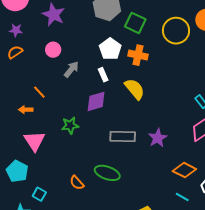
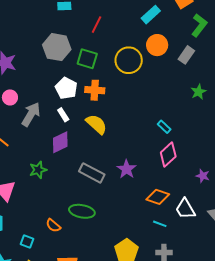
gray arrow: (71, 69) -> (31, 114), size x1.4
gray rectangle: (123, 137) -> (92, 173), turned 35
cyan square: (39, 194) -> (27, 242), moved

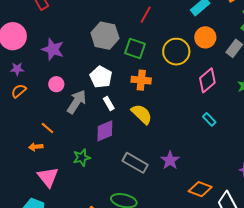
white pentagon: (66, 88) -> (101, 77), moved
pink diamond: (168, 154) -> (207, 80), moved

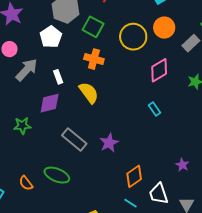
white pentagon: (101, 77) -> (51, 37), moved
orange diamond: (200, 189) -> (134, 176), turned -65

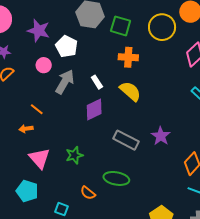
white pentagon: (51, 37) -> (67, 46), moved
green star: (22, 126) -> (74, 155), moved

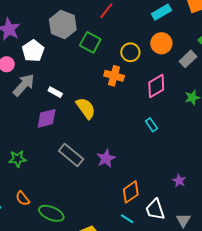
yellow circle: (162, 27) -> (130, 52), size x0.7
orange cross: (128, 57) -> (114, 76), moved
white rectangle: (97, 82) -> (55, 92), turned -40
green ellipse: (116, 178) -> (51, 213), moved

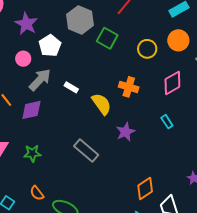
orange cross: (114, 76) -> (129, 87), moved
purple diamond: (47, 118) -> (31, 110), moved
purple star: (106, 158) -> (125, 132), moved

